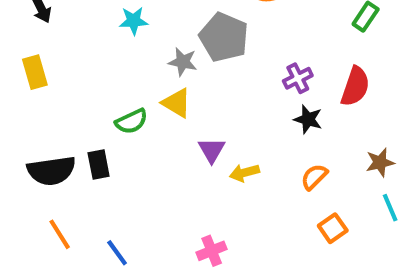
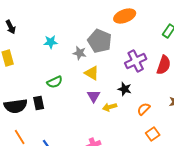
cyan star: (133, 21) -> (51, 42), moved
purple cross: (298, 78) -> (136, 61), size x1.5
yellow triangle: (177, 103) -> (92, 73), moved
black star: (308, 119) -> (125, 89), moved

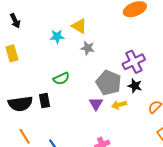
gray pentagon: (100, 41) -> (109, 83), moved
purple cross: (136, 61) -> (134, 62), moved
yellow triangle: (92, 73) -> (79, 26), moved
purple triangle: (94, 96) -> (96, 104), moved

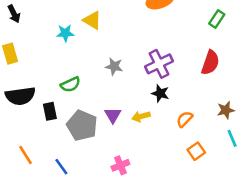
gray star: (88, 48) -> (114, 66), moved
gray pentagon: (109, 83) -> (82, 125), moved
black semicircle: (20, 104) -> (20, 96), moved

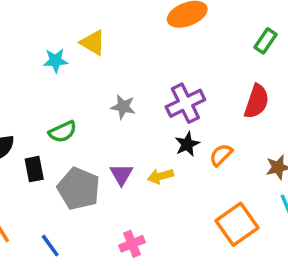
black star: (160, 93) -> (187, 144), turned 30
orange semicircle: (185, 119) -> (221, 155), moved
orange square: (196, 151) -> (237, 224), size x1.6

